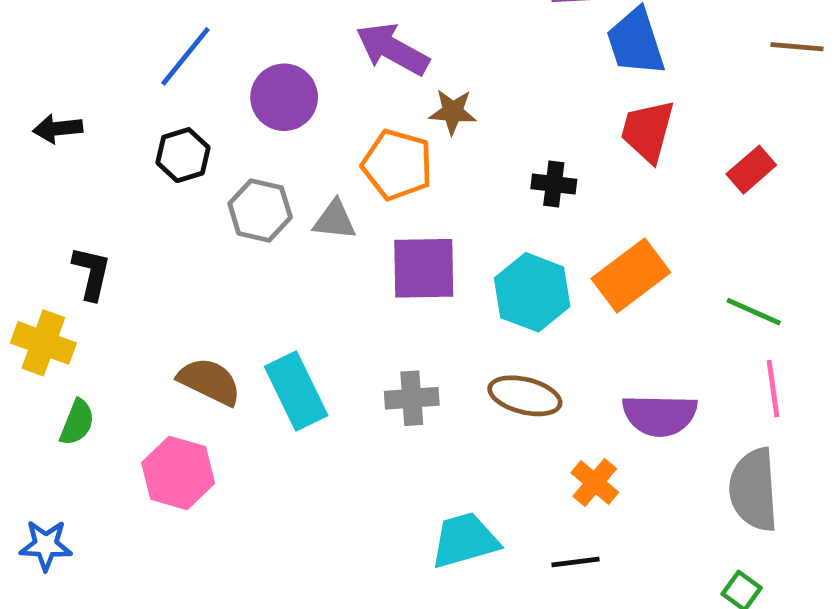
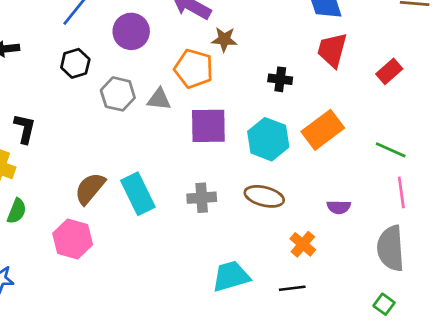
brown semicircle: (209, 381) -> (90, 188), turned -76
purple semicircle: (660, 415) -> (339, 207), size x0.6

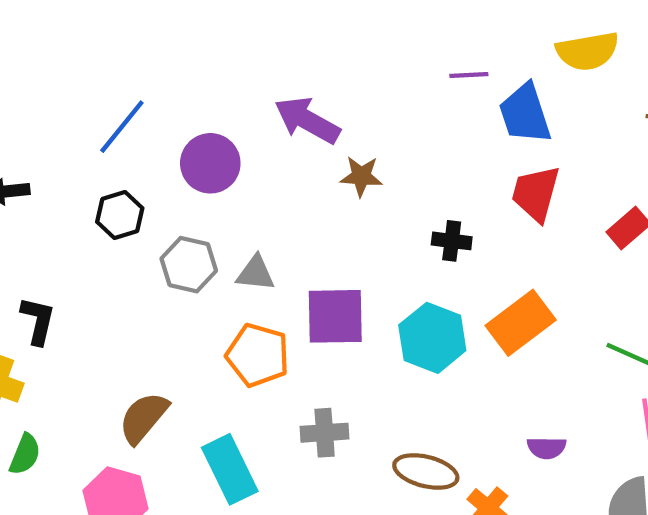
orange pentagon: (194, 69) -> (258, 355), moved
cyan rectangle: (138, 194) -> (230, 469), moved
brown ellipse: (264, 196) -> (426, 471), moved

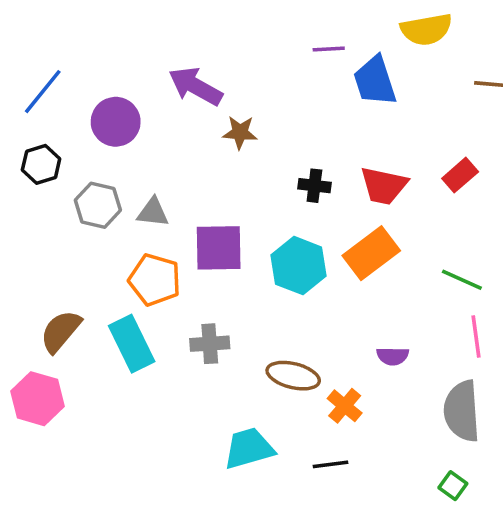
red trapezoid: (536, 193) -> (384, 186), moved, turned -93
cyan rectangle: (230, 469) -> (132, 344), moved

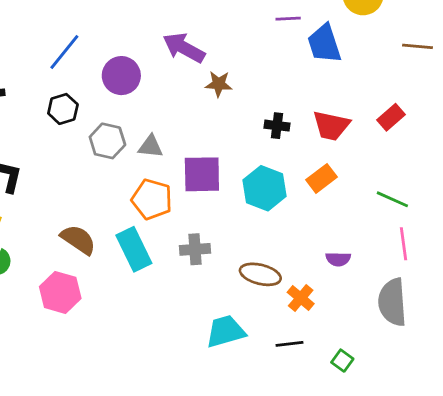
orange rectangle: (371, 253) -> (321, 178), size x0.7
brown semicircle: (61, 331) -> (78, 240), turned 84
green square: (453, 486) -> (342, 361), moved

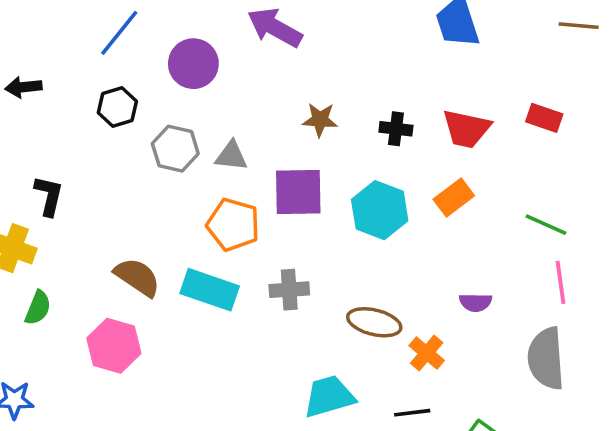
brown star: (219, 84) -> (320, 120), moved
red rectangle: (391, 117) -> (544, 118), turned 60
cyan rectangle: (134, 249) -> (210, 290), turned -45

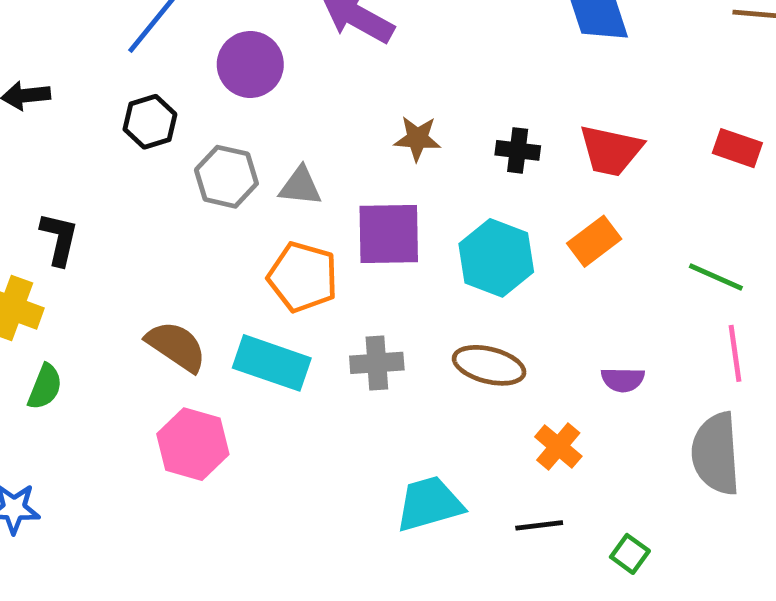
red rectangle: (544, 118) -> (737, 148), moved
brown ellipse: (374, 322) -> (489, 365), moved
pink hexagon: (114, 346) -> (193, 444), moved

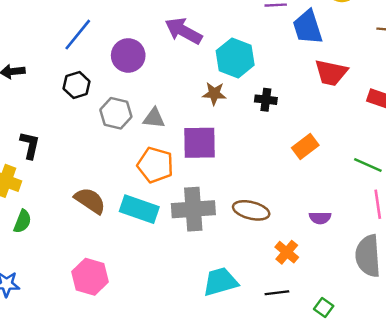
red trapezoid: (611, 150) -> (331, 73), moved
cyan hexagon: (496, 258) -> (235, 58), moved
gray cross: (377, 363) -> (193, 209), size x1.6
pink hexagon: (193, 444) -> (90, 277), moved

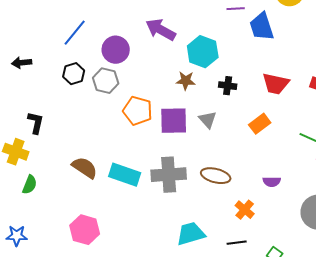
red trapezoid: (331, 73) -> (276, 84), moved
gray hexagon: (116, 113) -> (106, 81), moved
gray triangle: (154, 118) -> (208, 120), moved, turned 42
orange pentagon: (155, 165) -> (138, 111), moved

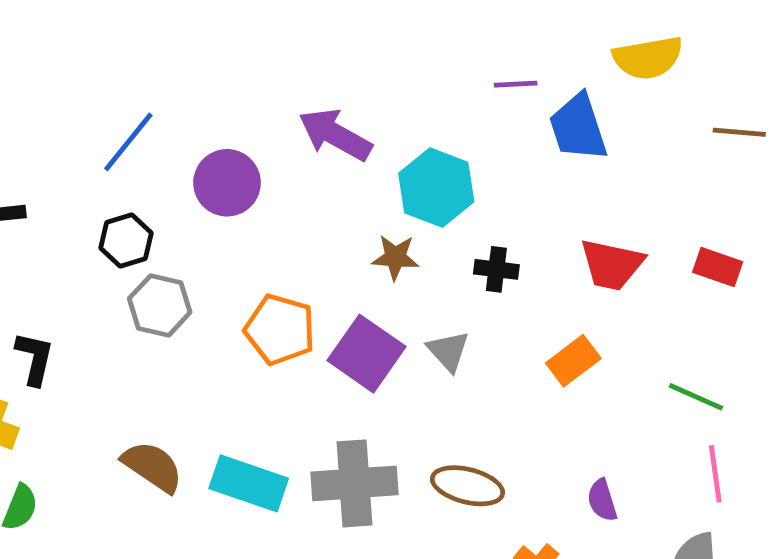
gray hexagon: (106, 81) -> (160, 305), moved
purple square: (174, 121) -> (366, 354), turned 36
purple semicircle: (272, 182) -> (602, 500), turned 72

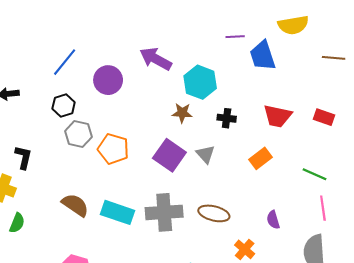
orange pentagon: (280, 329) -> (113, 149), moved

